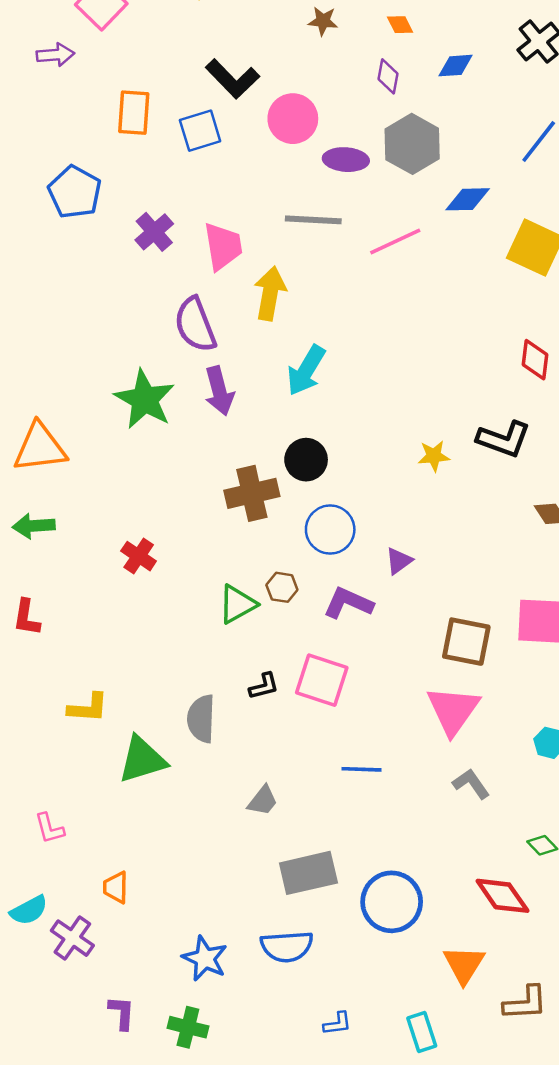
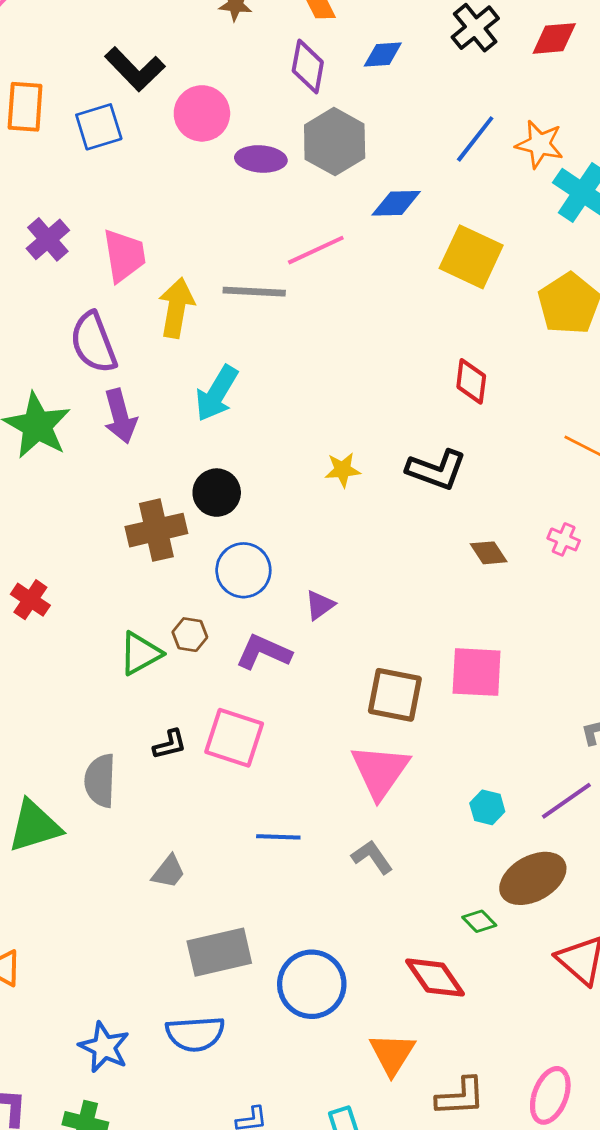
purple diamond: (388, 76) -> (308, 67), size x1.4
gray line: (313, 220) -> (254, 292), moved
yellow star: (434, 456) -> (343, 470), moved
gray L-shape: (471, 784) -> (372, 857), moved

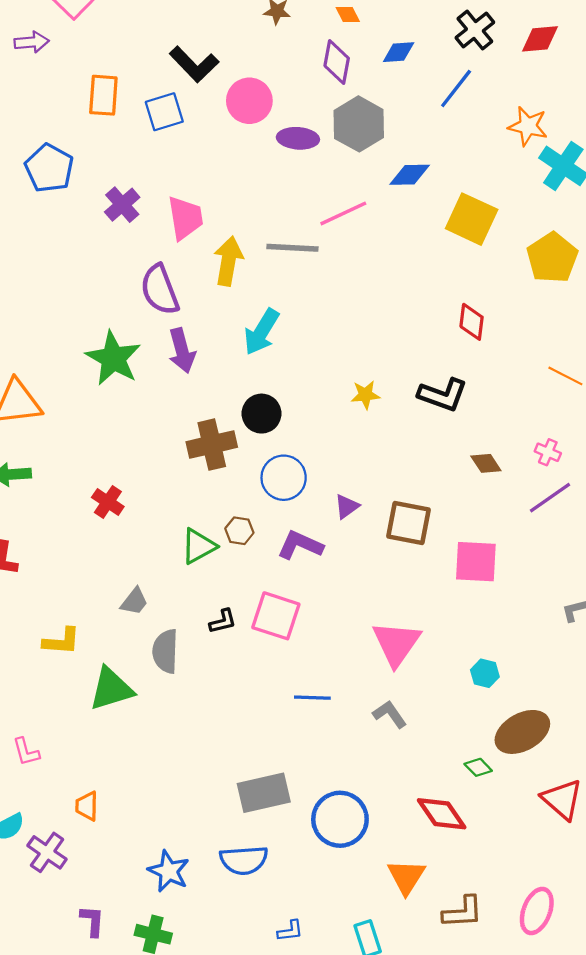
blue line: (475, 139) -> (456, 89), moved
brown square: (395, 695) -> (409, 523), moved
purple line: (566, 801) -> (550, 498), moved
gray trapezoid: (168, 872) -> (134, 601), moved

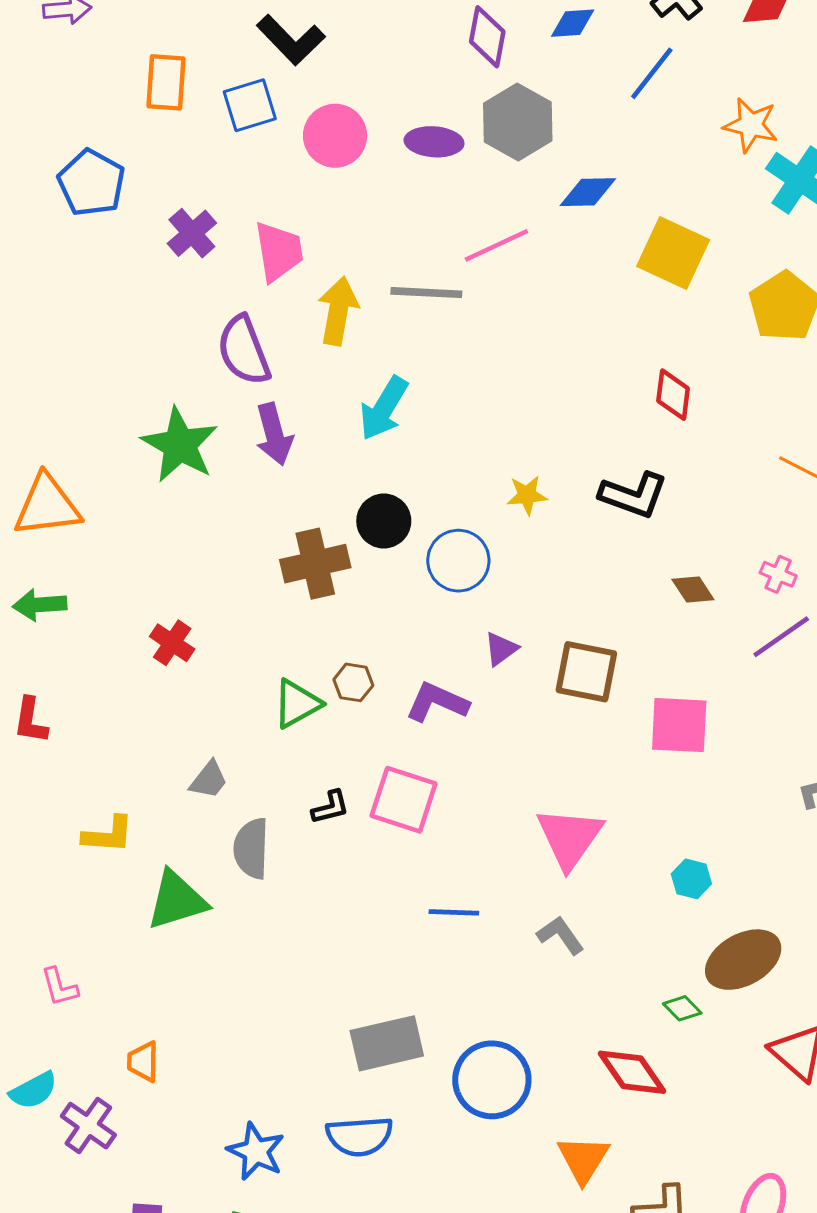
pink circle: (249, 101) -> (335, 136), moved
blue circle: (284, 478) -> (458, 561), moved

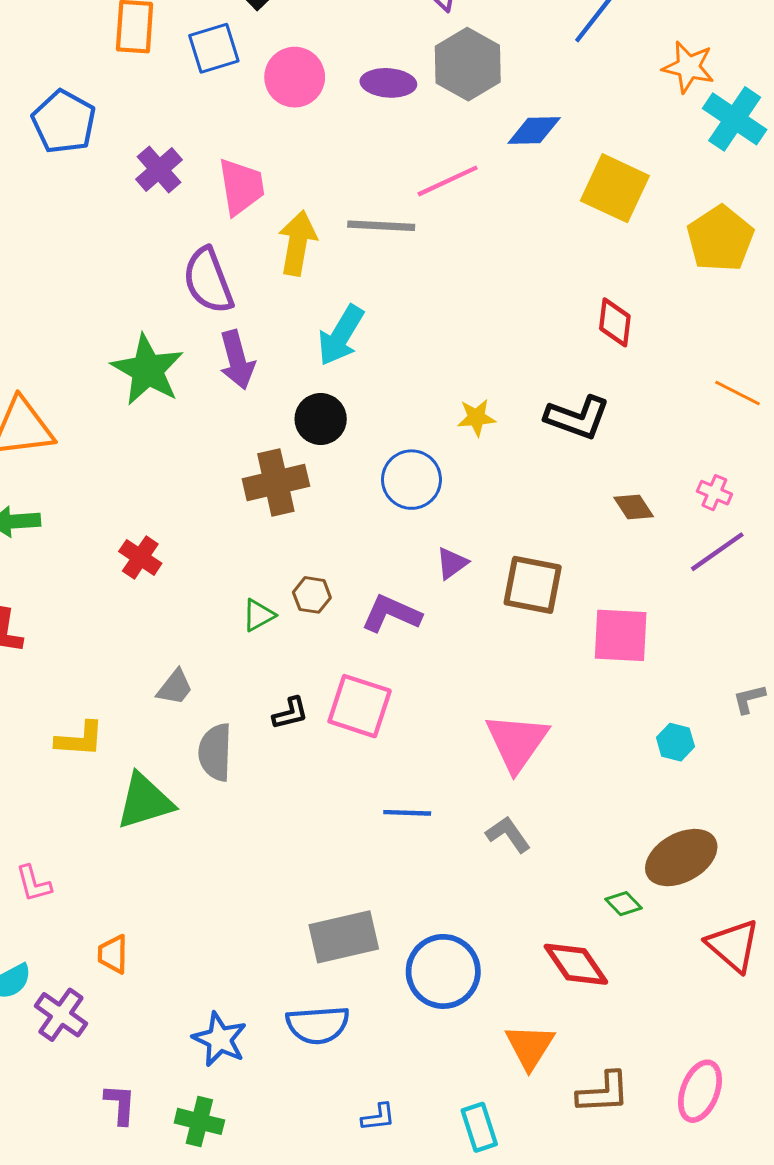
black circle: (384, 521) -> (321, 419), moved
green triangle: (297, 704) -> (259, 615), size x0.7
cyan hexagon: (691, 879) -> (675, 742), moved

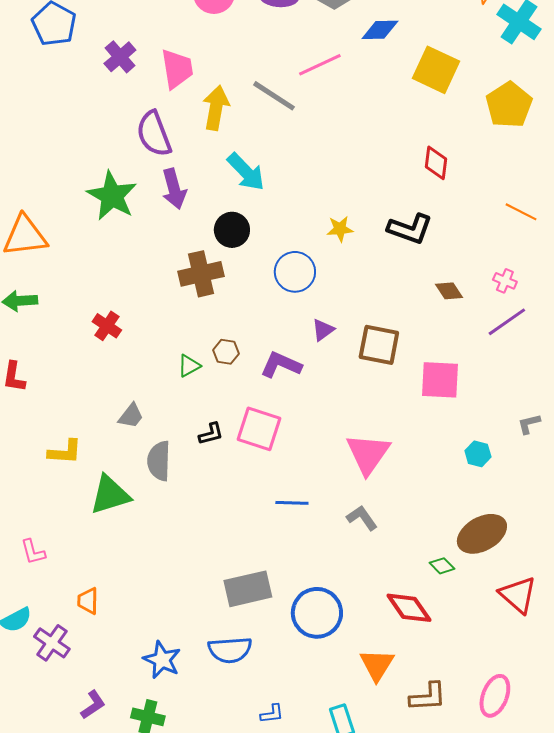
gray line: (381, 226) -> (274, 96), turned 30
cyan arrow: (341, 335) -> (246, 172), turned -75
purple L-shape: (120, 1104) -> (93, 705), turned 52

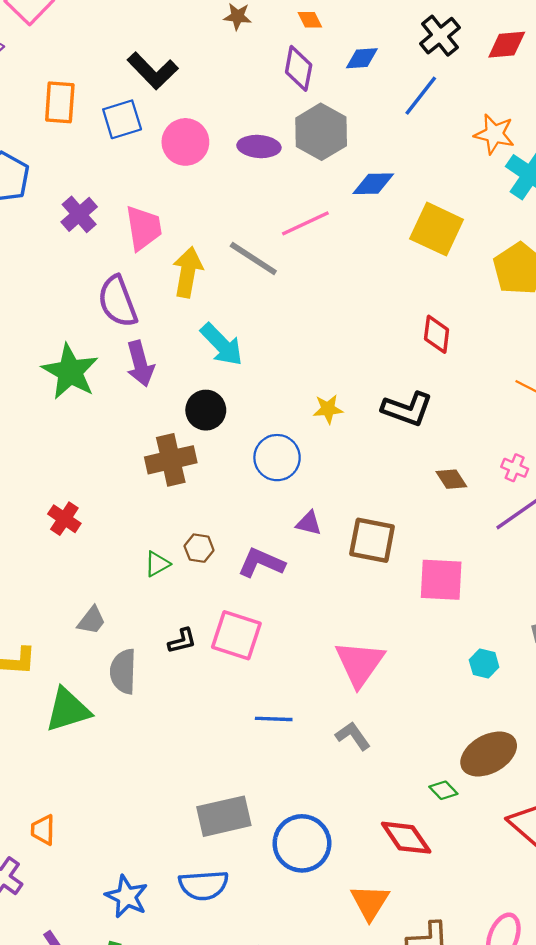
purple triangle: (323, 330) -> (309, 523), turned 50

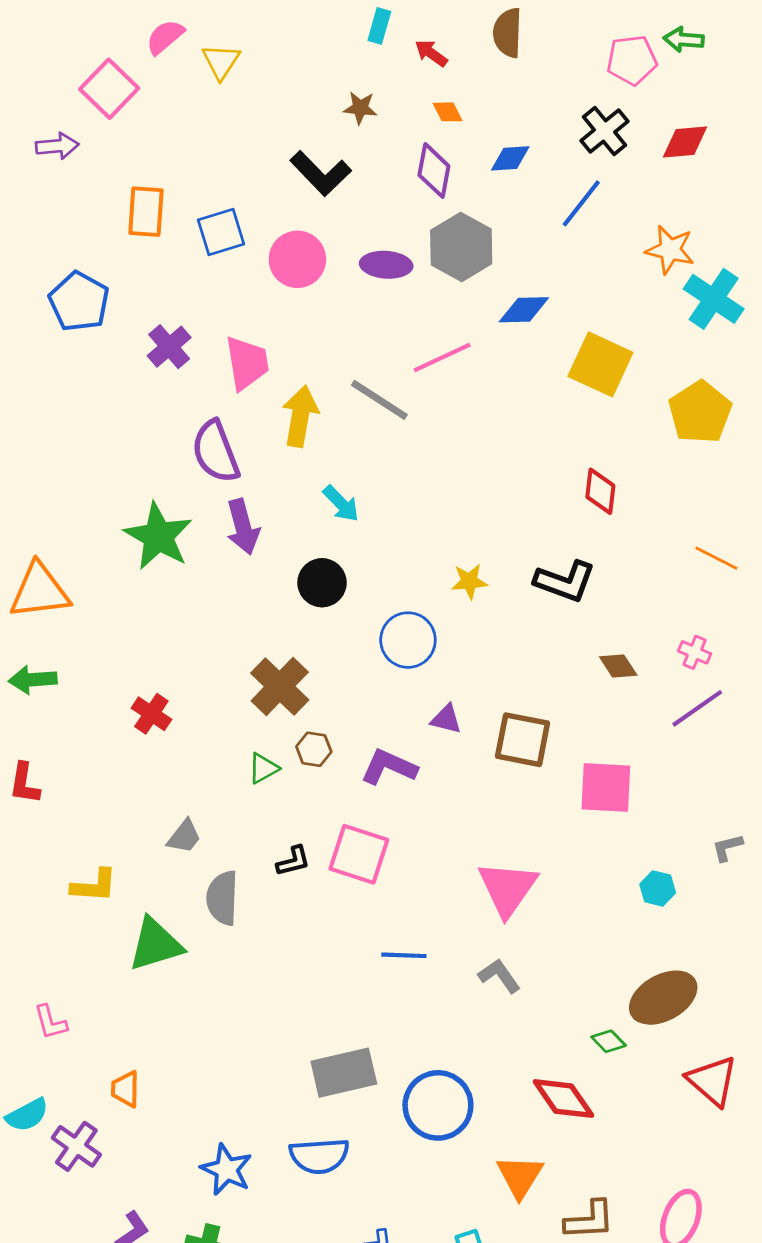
black L-shape: (153, 71) -> (321, 173), moved
cyan arrow: (222, 344) -> (341, 504), size x0.7
brown cross: (171, 460) -> (280, 686), moved, turned -33

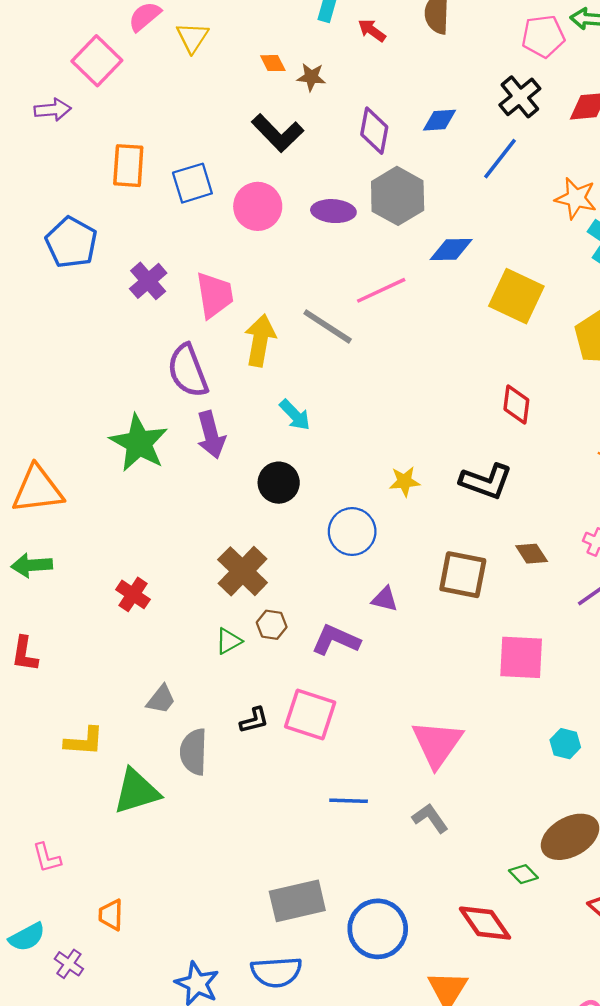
orange diamond: (448, 112) -> (273, 63), moved
brown square: (523, 740) -> (463, 575), moved
purple cross: (76, 1146) -> (69, 964), size x0.7

